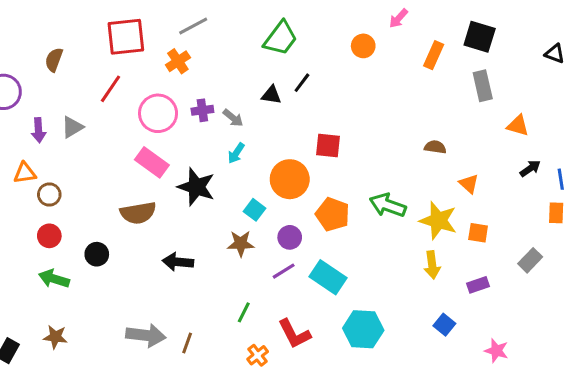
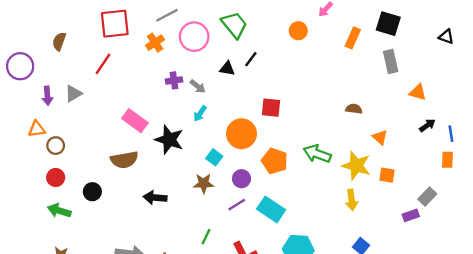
green trapezoid: (281, 38) -> (234, 25), turned -76
pink circle: (158, 113) -> (194, 37), moved
purple rectangle: (478, 285) -> (411, 215), moved

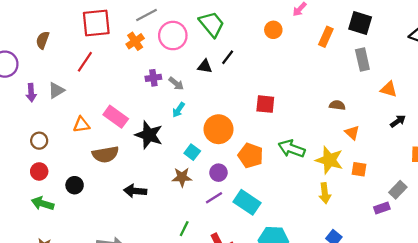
red square: (271, 108) -> (265, 104), moved
brown semicircle: (354, 109) -> (337, 105), moved
orange triangle: (37, 129) -> (81, 125), moved

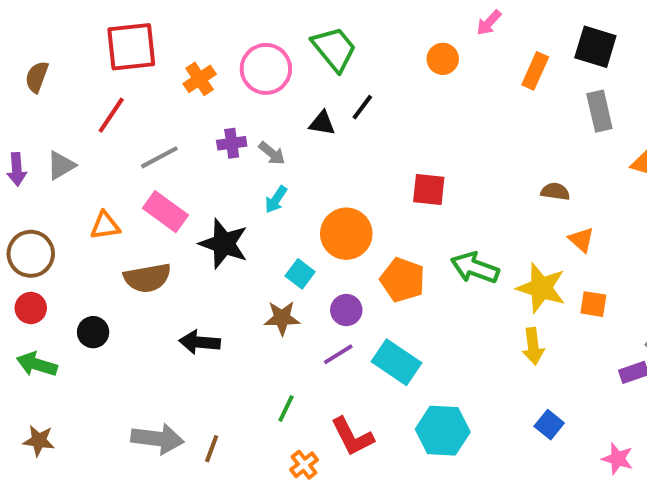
gray line: (147, 15) -> (159, 157), moved
brown circle: (39, 141) -> (31, 254), size x1.5

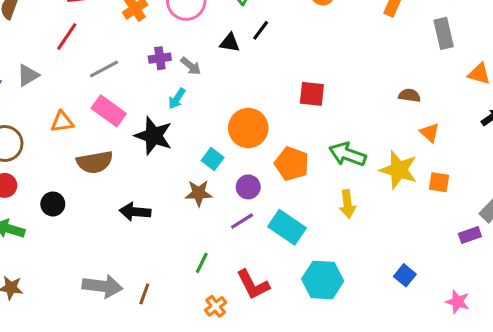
cyan arrow: (276, 200) -> (177, 99), moved
yellow arrow: (533, 346) -> (347, 204), moved

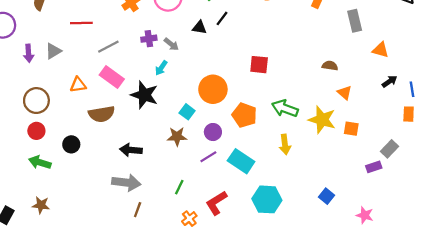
red line: (67, 36) -> (81, 23), turned 55
red L-shape: (253, 285) -> (216, 203), turned 85
gray arrow: (102, 286) -> (126, 183), moved

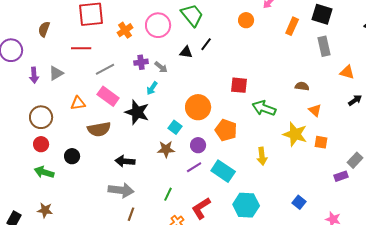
green arrow: (285, 108) -> (264, 108), moved

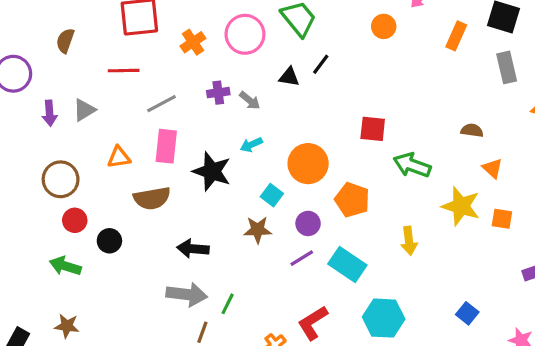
cyan arrow: (152, 88) -> (251, 145), moved, turned 32
pink rectangle: (108, 96) -> (166, 146), turned 60
red circle: (41, 144) -> (75, 220), moved
green line: (168, 194) -> (228, 304), moved

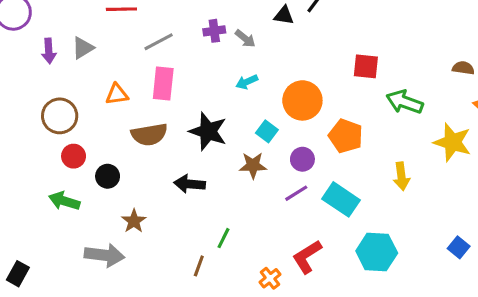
black star: (212, 171) -> (208, 131), moved
gray arrow: (187, 294) -> (104, 255), moved
brown star: (67, 326) -> (134, 221), moved, turned 30

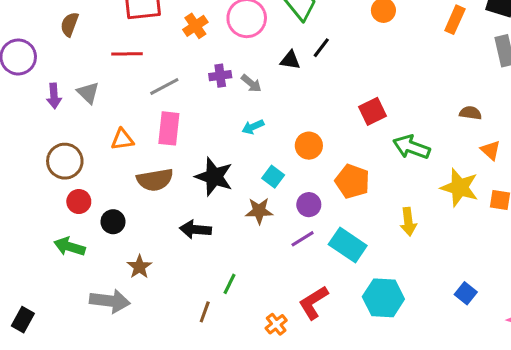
gray triangle: (83, 48) -> (88, 93), turned -45
red square: (366, 66) -> (373, 111), turned -32
orange circle: (302, 100) -> (309, 146), size x0.7

